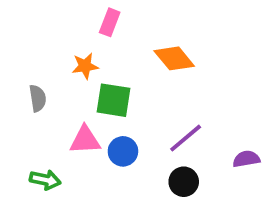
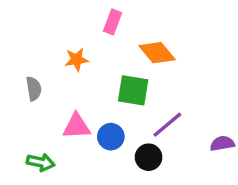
pink rectangle: (110, 22) -> (113, 22), moved
green square: (113, 100) -> (133, 90), moved
black circle: (184, 182) -> (149, 157), moved

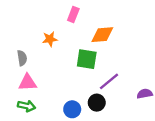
orange diamond: (157, 53) -> (102, 35), turned -55
pink triangle: (77, 126) -> (28, 83), moved
blue circle: (111, 137) -> (72, 109), moved

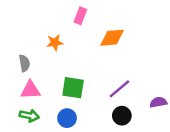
green square: (87, 59) -> (73, 88), moved
black circle: (97, 103) -> (122, 116), moved
blue circle: (72, 109) -> (67, 118), moved

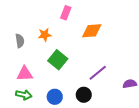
gray semicircle: (24, 63) -> (20, 41), moved
green square: (73, 88) -> (58, 60), moved, turned 30
black circle: (122, 116) -> (84, 95), moved

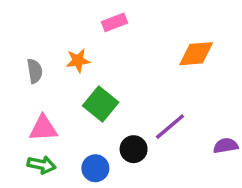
pink rectangle: (66, 13) -> (114, 22), turned 48
orange diamond: (92, 31) -> (196, 54), moved
black circle: (84, 95) -> (134, 149), moved

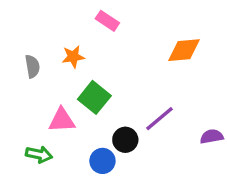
pink rectangle: (114, 22) -> (107, 21), turned 55
pink triangle: (43, 128) -> (62, 120), moved
blue circle: (95, 168) -> (102, 161), moved

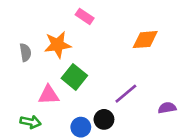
orange star: (73, 57) -> (58, 45), size x1.5
black circle: (125, 140) -> (104, 119), moved

